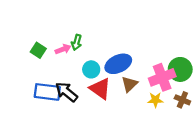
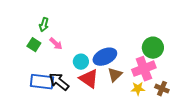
green arrow: (77, 42) -> (44, 25), moved
pink arrow: (63, 49) -> (56, 44), turned 64
green circle: (180, 69) -> (153, 48), moved

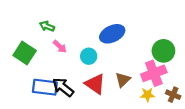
green arrow: (44, 25) -> (47, 26), turned 96
green square: (34, 45) -> (25, 53), moved, size x1.5
blue ellipse: (105, 57) -> (112, 34), moved
cyan circle: (81, 62) -> (89, 56), moved

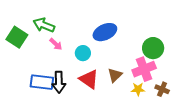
green arrow: (47, 26) -> (44, 25), size x1.5
green square: (25, 53) -> (17, 37), moved
black arrow: (63, 87) -> (59, 82), turned -130

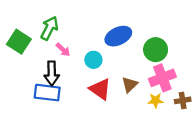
green arrow: (44, 25) -> (49, 28), turned 95
green circle: (153, 48) -> (156, 50), moved
black arrow: (59, 82) -> (52, 73), moved
brown cross: (162, 89) -> (183, 100), turned -32

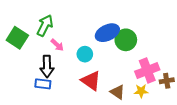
green circle: (156, 50) -> (126, 40), moved
brown triangle: (130, 85) -> (118, 92), moved, turned -42
blue rectangle: (47, 93) -> (43, 84), size x0.7
brown cross: (183, 100) -> (167, 81), moved

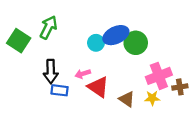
pink arrow: (57, 45) -> (83, 74), moved, turned 120
cyan circle: (85, 54) -> (96, 43), moved
blue rectangle: (43, 84) -> (60, 90), moved

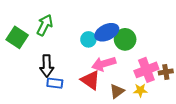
pink arrow: (83, 74) -> (104, 64), moved, size x1.6
brown cross: (180, 87) -> (166, 72), moved
brown triangle: (127, 99) -> (117, 91), turned 49

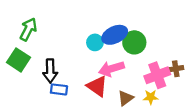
green arrow: (45, 25) -> (28, 29), moved
green square: (17, 37) -> (18, 60), moved
brown cross: (166, 72) -> (176, 69), moved

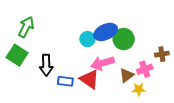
brown cross: (176, 69) -> (162, 54), moved
pink cross: (157, 75) -> (145, 69), size x0.7
blue rectangle: (59, 89) -> (65, 81), moved
brown triangle: (126, 98) -> (127, 75), moved

